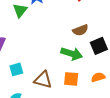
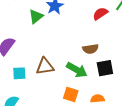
brown triangle: (43, 80) -> (45, 66), moved, turned -36

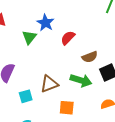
red semicircle: (100, 14) -> (68, 38), moved
orange square: (71, 94) -> (67, 108), moved

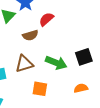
brown semicircle: (90, 57) -> (30, 35), moved

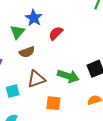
brown semicircle: (30, 35) -> (27, 52), moved

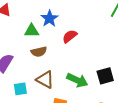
green triangle: (17, 32) -> (32, 31), turned 42
brown triangle: (36, 79) -> (45, 80), turned 42

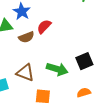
brown semicircle: (39, 52) -> (26, 37), moved

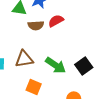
black square: (84, 61) -> (84, 66), turned -30
brown triangle: (25, 73) -> (24, 59), turned -48

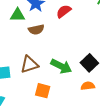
red semicircle: (56, 21) -> (64, 11), moved
orange semicircle: (74, 96) -> (88, 86), moved

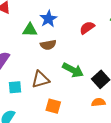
red semicircle: (64, 11) -> (87, 28), moved
green arrow: (61, 66) -> (73, 70), moved

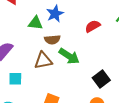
green arrow: (73, 70) -> (69, 56), moved
brown triangle: (40, 79) -> (43, 61), moved

